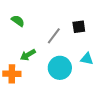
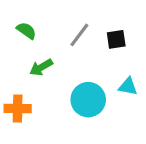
gray line: (54, 36) -> (79, 35), moved
green arrow: (28, 55) -> (41, 67), moved

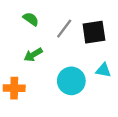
green semicircle: (26, 31) -> (31, 19), moved
black square: (116, 39) -> (94, 32), size x1.5

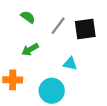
cyan triangle: (103, 70) -> (70, 64), moved
cyan circle: (71, 81) -> (52, 91), moved

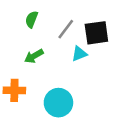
green semicircle: (28, 17) -> (32, 19), turned -104
cyan triangle: (70, 64) -> (79, 54), moved, turned -32

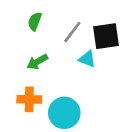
cyan triangle: (79, 54) -> (87, 59), turned 42
orange cross: (14, 90) -> (29, 99), moved

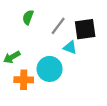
green arrow: (37, 62) -> (12, 57), moved
cyan circle: (64, 113) -> (50, 69), moved

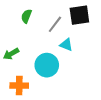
black square: (85, 29) -> (79, 15), moved
orange cross: (24, 80) -> (19, 86), moved

